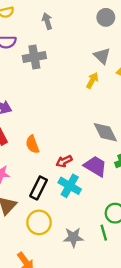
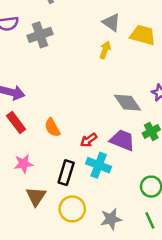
green line: (104, 233) -> (150, 220), moved

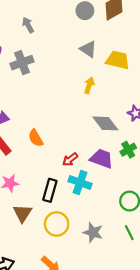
yellow arrow: (105, 50) -> (89, 85), moved
orange semicircle: (52, 128) -> (36, 138), moved
gray star: (111, 219) -> (93, 232), turned 30

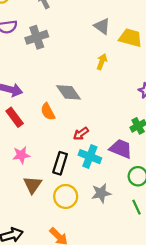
gray diamond: (105, 123) -> (68, 92), moved
purple trapezoid: (102, 159) -> (121, 149), moved
gray star: (93, 232) -> (101, 193), moved, turned -30

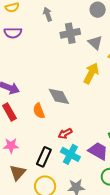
gray cross: (37, 37) -> (70, 33), moved
yellow arrow: (102, 62) -> (91, 73), size x1.5

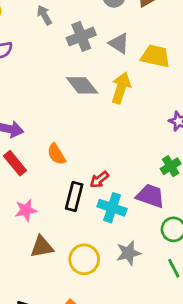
gray diamond: (59, 96) -> (82, 85), moved
black rectangle: (44, 157) -> (74, 196), moved
brown triangle: (18, 173) -> (42, 247), turned 48

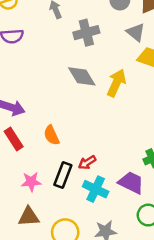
gray triangle: (119, 43) -> (136, 32), moved
pink star: (26, 210) -> (31, 182), moved

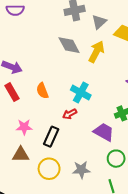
gray triangle: (136, 32) -> (99, 22), moved, turned 35
black rectangle: (63, 175) -> (51, 137), moved
cyan cross: (96, 189) -> (81, 92), moved

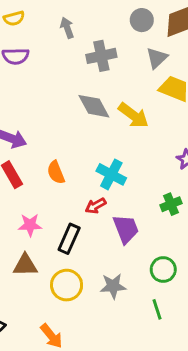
gray triangle: (99, 22) -> (157, 58), moved
yellow arrow: (96, 52) -> (133, 115), turned 100
purple trapezoid: (104, 132) -> (126, 229), moved, turned 40

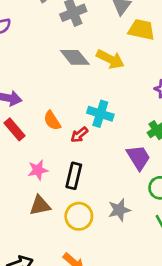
red arrow: (96, 206) -> (79, 135), moved
purple trapezoid: (126, 229) -> (138, 157), moved

